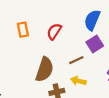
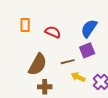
red semicircle: (54, 31) -> (53, 32), turned 70
yellow arrow: (78, 81) -> (78, 77), moved

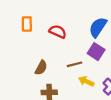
purple square: (87, 50) -> (96, 52), turned -35
brown semicircle: (38, 65) -> (41, 68), size x0.6

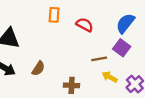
brown semicircle: (41, 68) -> (38, 68), moved

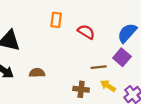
brown semicircle: (38, 68) -> (37, 73), turned -128
brown cross: (72, 85) -> (81, 89), moved

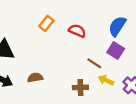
orange rectangle: (56, 20) -> (46, 23), turned 40
brown line: (99, 67) -> (94, 63), turned 48

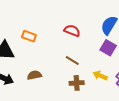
orange rectangle: (46, 23) -> (29, 36), moved, turned 72
brown line: (94, 63) -> (72, 60), moved

